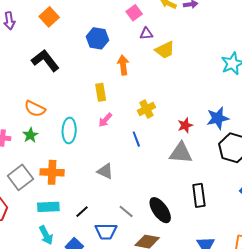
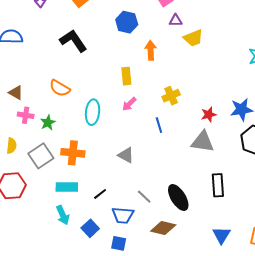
green star: (30, 135) -> (48, 123), moved

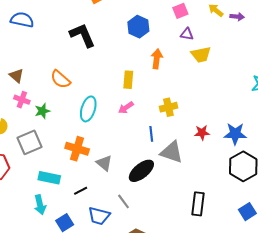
gray triangle: (203, 142) -> (172, 152), moved
orange cross: (73, 153) -> (77, 149), moved
gray triangle: (126, 155) -> (104, 163), moved
black ellipse: (178, 198) -> (141, 171), moved, turned 72

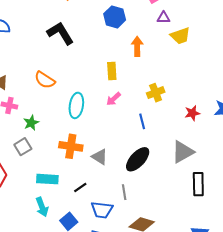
green star: (42, 111) -> (31, 123), moved
gray square: (29, 142) -> (23, 147), size x0.7
gray triangle: (172, 152) -> (183, 152), moved, turned -40
gray line: (124, 201) -> (124, 192), turned 35

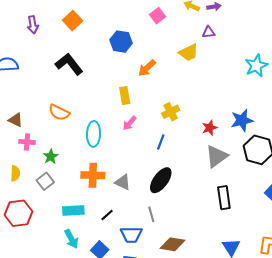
purple triangle: (164, 18) -> (209, 32), moved
orange arrow: (137, 46) -> (147, 68), turned -126
blue line: (142, 121) -> (161, 142), turned 42
gray triangle: (183, 152) -> (217, 156), moved

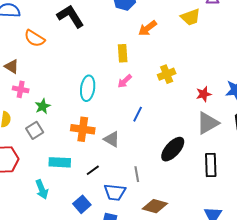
orange semicircle: (59, 112) -> (35, 38), moved
blue line: (161, 142) -> (138, 114), moved
black ellipse: (161, 180) -> (173, 149), moved
cyan arrow: (71, 239) -> (42, 189), moved

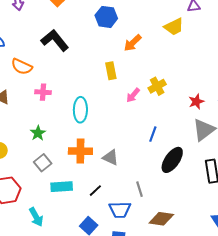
pink arrow: (125, 81) -> (133, 95), moved
pink cross: (21, 89) -> (43, 92), moved
blue line: (138, 114) -> (153, 134), moved
gray square: (35, 130) -> (43, 163), moved
cyan arrow: (42, 189) -> (36, 217), moved

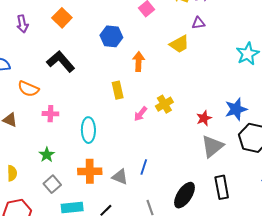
orange arrow: (133, 43) -> (139, 62), turned 138
blue line: (153, 134) -> (144, 167), moved
black ellipse: (172, 160) -> (184, 195), moved

